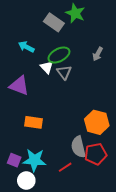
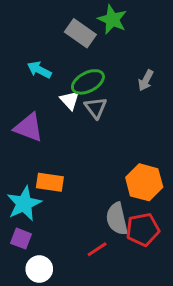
cyan star: (34, 160) -> (24, 204), moved, turned -30

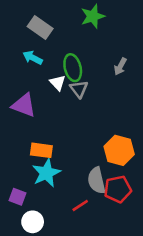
green star: (112, 20) -> (93, 16), turned 30
gray rectangle: (80, 33) -> (40, 28), moved
green ellipse: (88, 82) -> (73, 68), turned -76
cyan star: (24, 204) -> (46, 173), moved

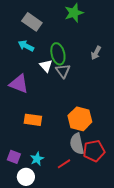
orange hexagon: (119, 150) -> (80, 119), moved
cyan star: (46, 173) -> (37, 159), moved, size x0.6

